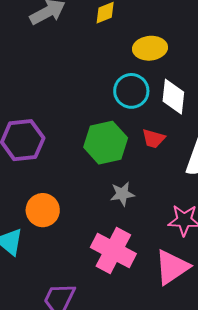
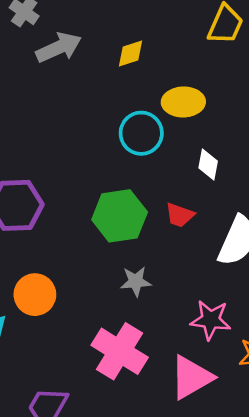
cyan circle: (131, 91) -> (141, 133), moved
white diamond: (173, 97) -> (208, 165), size x0.7

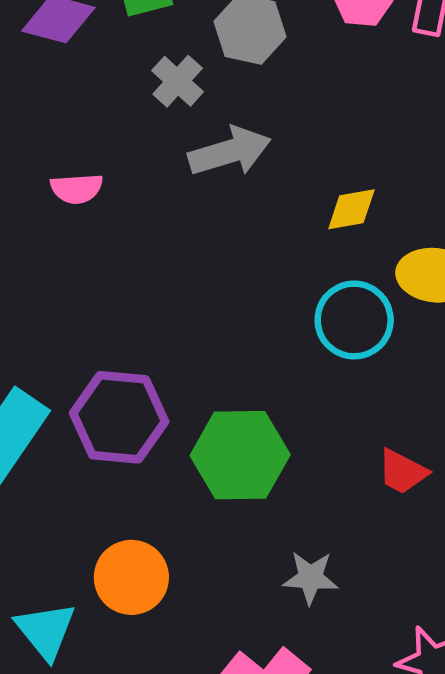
yellow diamond: (130, 54) -> (351, 209), moved
green hexagon: (120, 216) -> (240, 455), moved

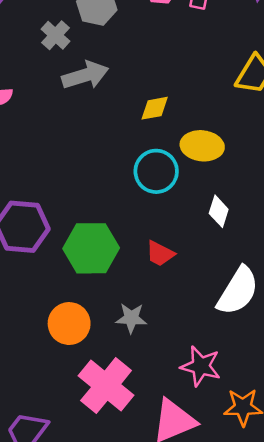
red trapezoid: (402, 472) -> (160, 254), moved
orange circle: (131, 577) -> (69, 324), moved

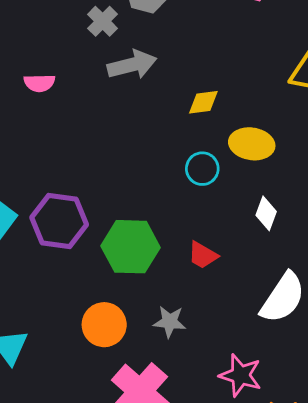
cyan circle: (156, 171) -> (202, 169), size x0.7

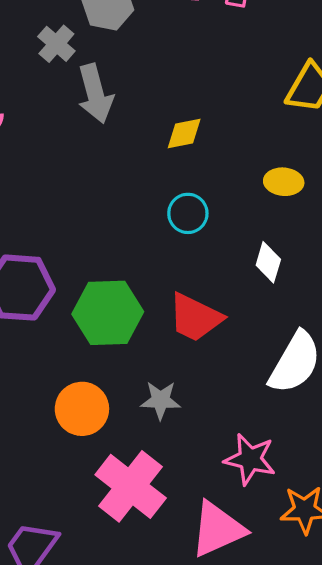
gray arrow: (132, 65) -> (95, 94), turned 93
yellow ellipse: (252, 144) -> (284, 182), moved, size x0.7
red trapezoid: (203, 255) -> (195, 317), size x1.5

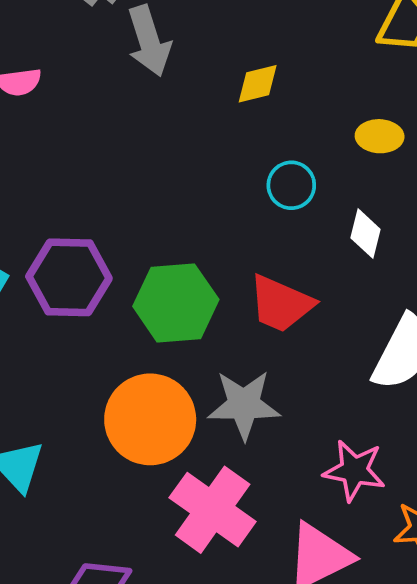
cyan circle: (188, 213) -> (291, 185), moved
gray star: (161, 400) -> (244, 405), size x1.5
orange circle: (82, 409) -> (150, 419), size x1.4

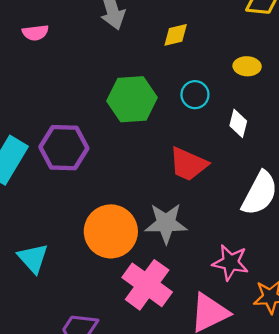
green hexagon: (176, 303) -> (132, 99), moved

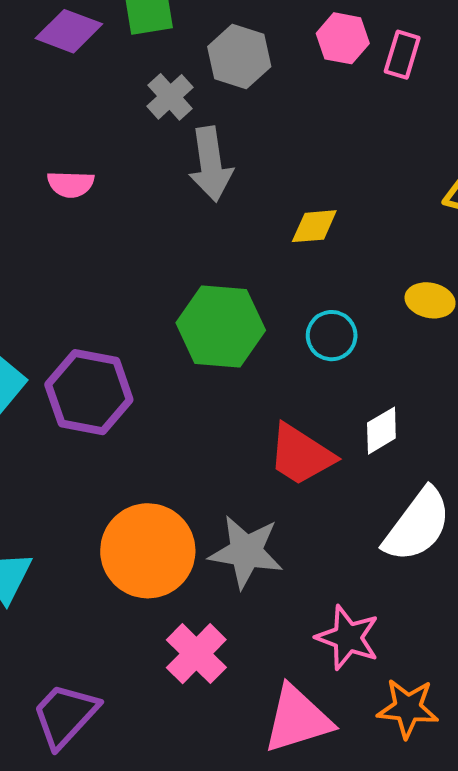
white diamond: (238, 123) -> (381, 431), moved, turned 36
pink cross: (147, 285) -> (196, 654), size x0.7

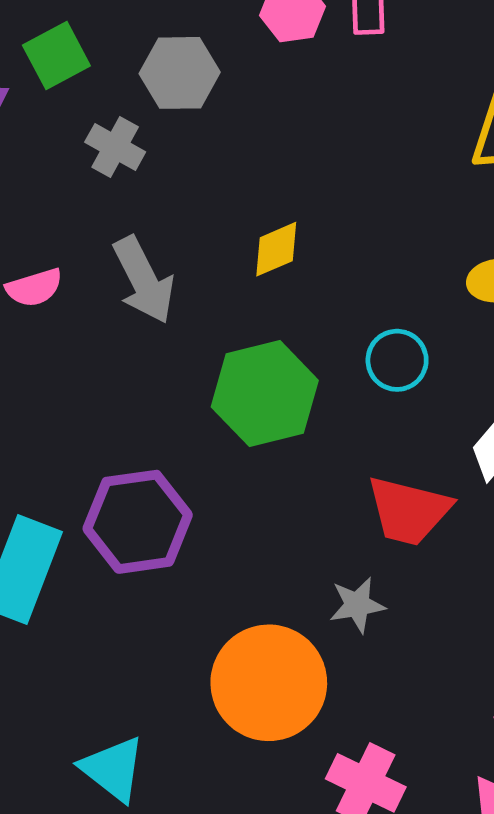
gray arrow: (211, 164) -> (144, 280), moved
yellow diamond: (314, 226) -> (276, 249), moved
gray star: (246, 552) -> (357, 605), moved, size x0.6

